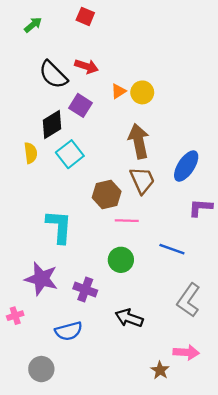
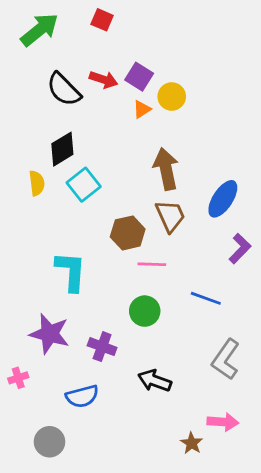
green arrow: (33, 25) -> (40, 30), size x1.8
yellow circle: (142, 92) -> (172, 97), moved
purple square: (81, 105) -> (139, 77), moved
purple L-shape: (200, 208) -> (240, 249), turned 130

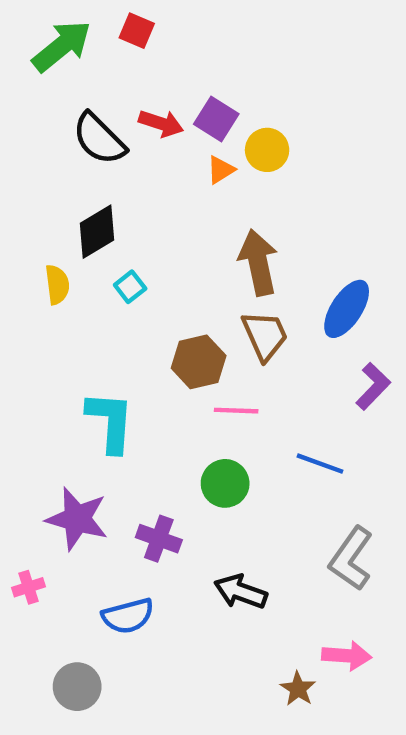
red square: (102, 20) -> (137, 31), moved
cyan square: (84, 185) -> (130, 287), size x0.6

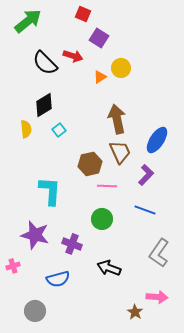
red square: (137, 31) -> (83, 14), moved
purple square: (216, 119) -> (99, 38), moved
purple L-shape: (373, 386) -> (146, 175), moved

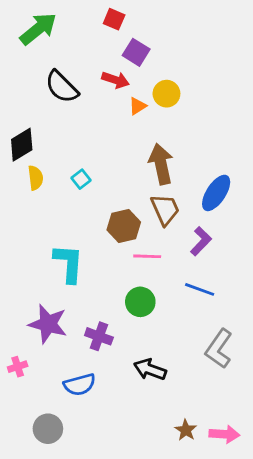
red arrow: (73, 56) -> (115, 80), moved
black diamond: (44, 105) -> (22, 145), moved
pink arrow: (157, 297) -> (224, 434), moved

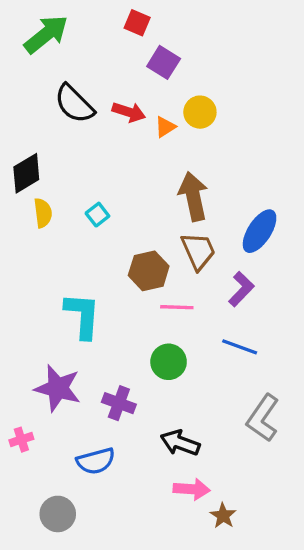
red arrow: (115, 80) -> (129, 112), moved
pink arrow: (224, 434) -> (192, 489), moved

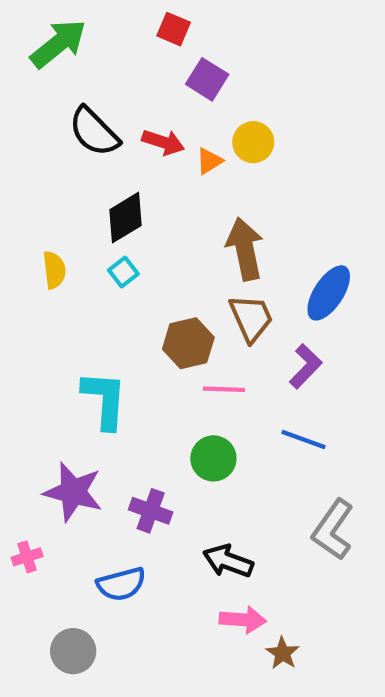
black diamond: (26, 173) -> (125, 218), moved

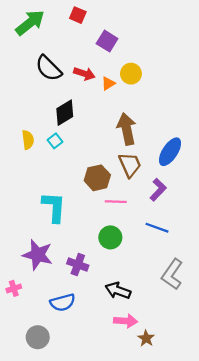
red square: (174, 29) -> (78, 15), moved
cyan square: (123, 272) -> (55, 141), moved

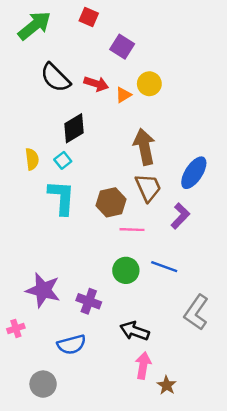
cyan L-shape: (54, 207) -> (62, 197), moved
blue line: (157, 228) -> (164, 267), moved
pink arrow: (126, 321) -> (143, 366), turned -85

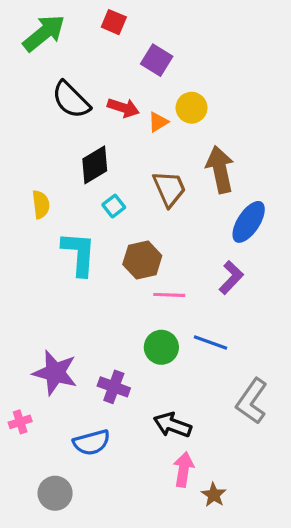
brown arrow: (144, 147) -> (220, 170), moved
cyan square: (63, 160) -> (114, 206), moved
brown trapezoid: (148, 188) -> (169, 189), moved

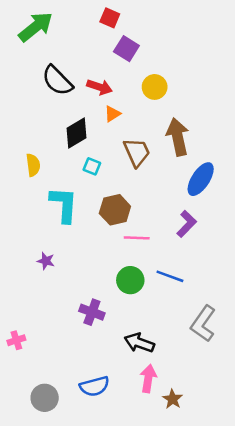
red square: (114, 22) -> (110, 18), moved
orange triangle: (158, 122) -> (112, 114), moved
cyan square: (114, 206) -> (92, 166), turned -30
purple star: (55, 373) -> (46, 261), moved, size x0.5
blue semicircle: (92, 442) -> (94, 386), moved

